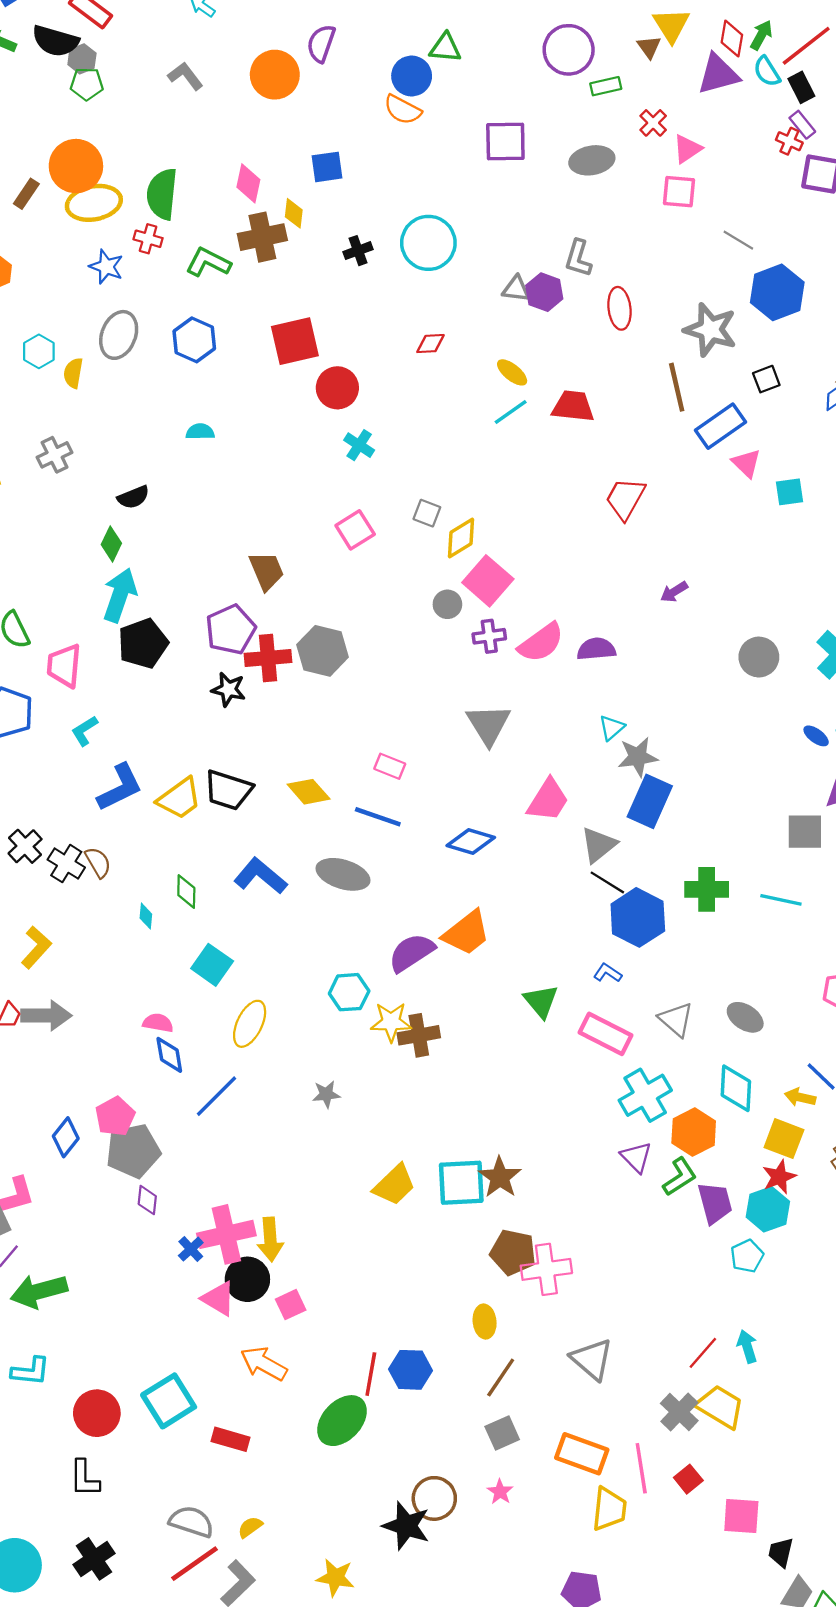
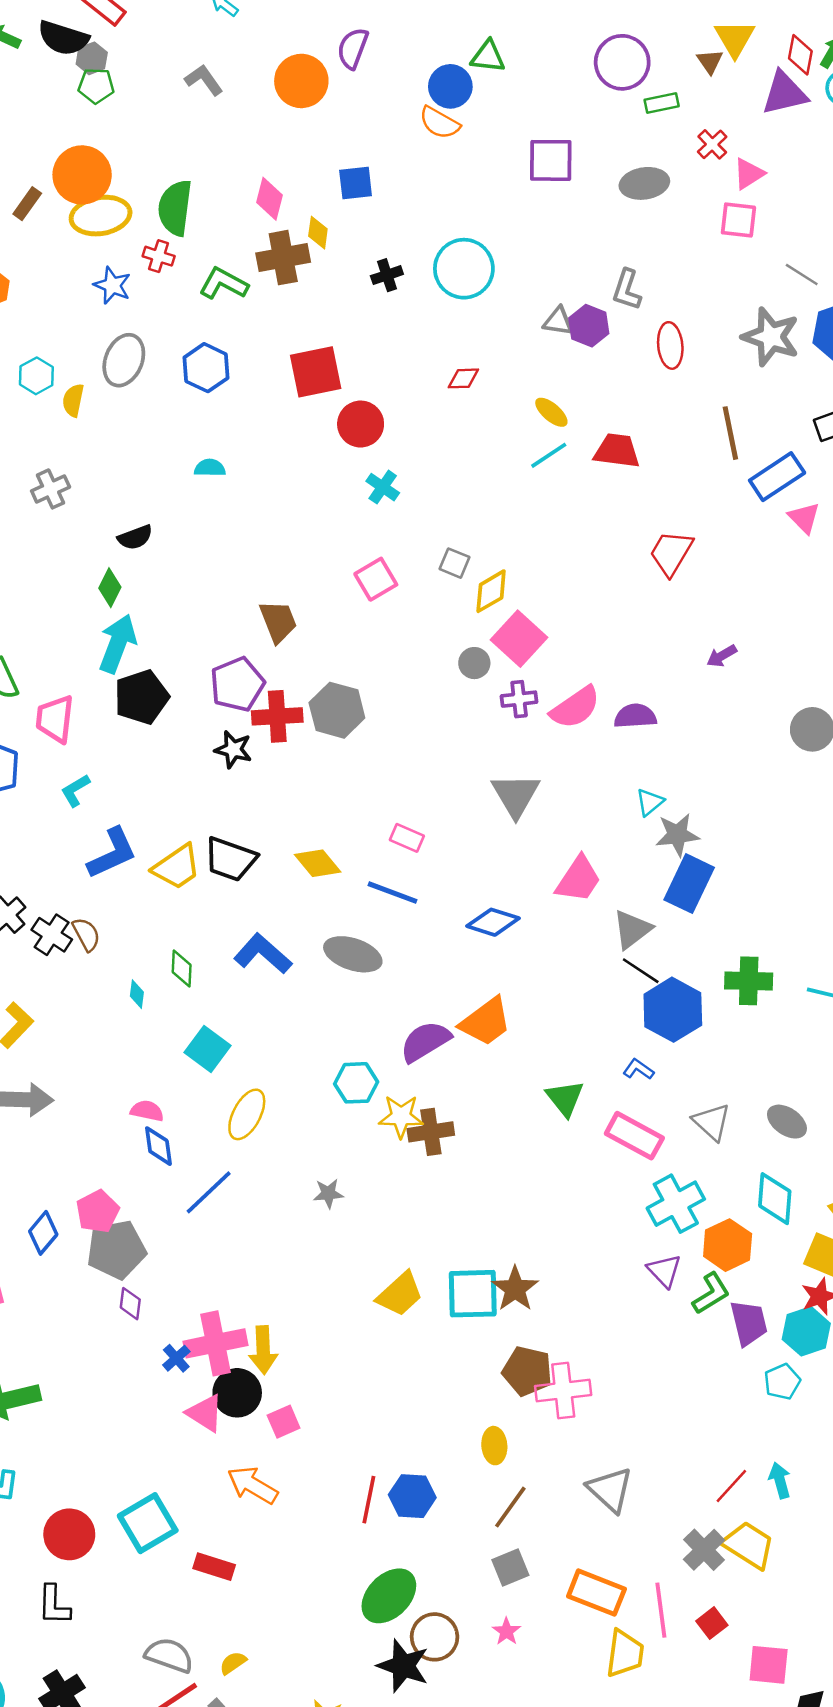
gray star: (710, 330) -> (771, 337), moved
green ellipse: (342, 1421) -> (389, 1596), moved

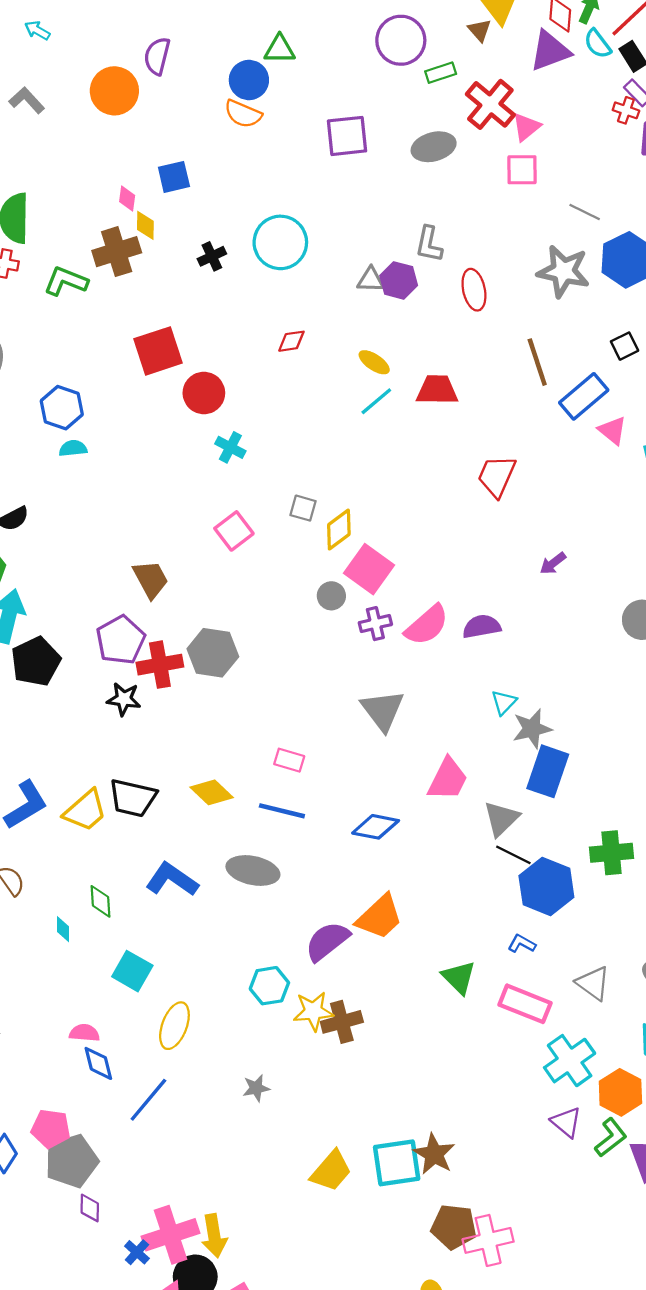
red cross: (712, 144) -> (490, 104), size x1.8
pink diamond: (269, 199) -> (127, 198), moved, size x0.7
blue hexagon: (206, 368) -> (62, 408), moved
pink pentagon: (98, 1211) -> (51, 1129), turned -30

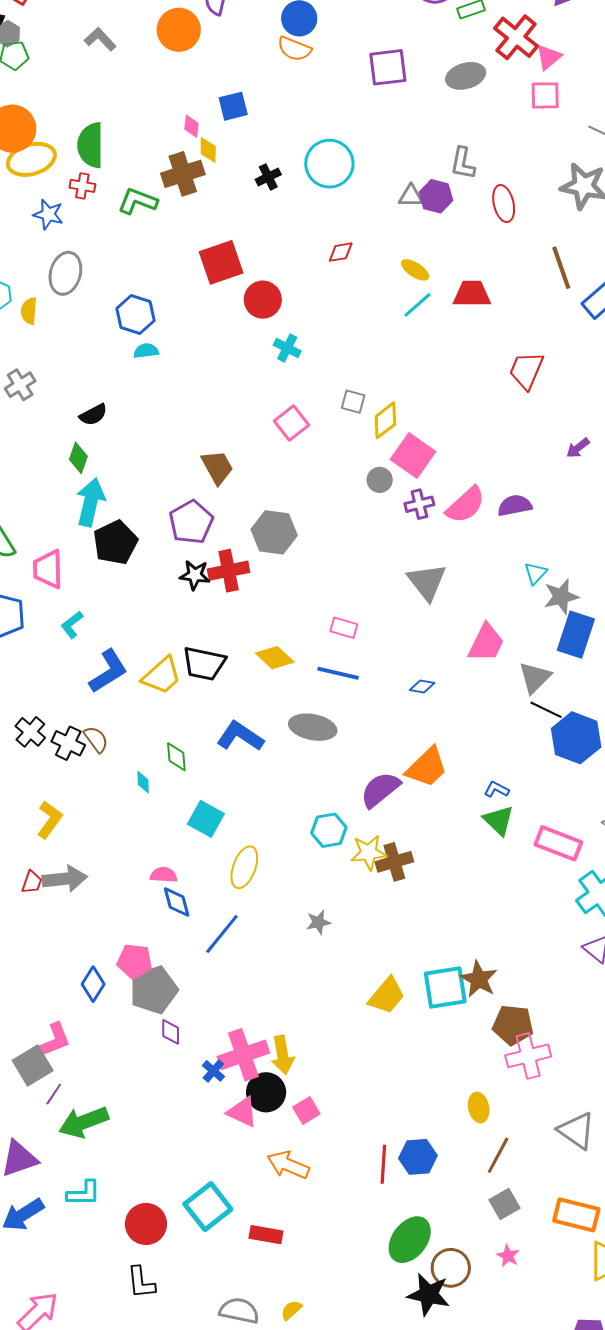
red cross: (160, 665) -> (229, 571), moved
blue diamond: (376, 827) -> (422, 686), size x0.6
blue L-shape: (522, 944) -> (497, 789), moved
brown pentagon: (454, 1227) -> (513, 1025), moved

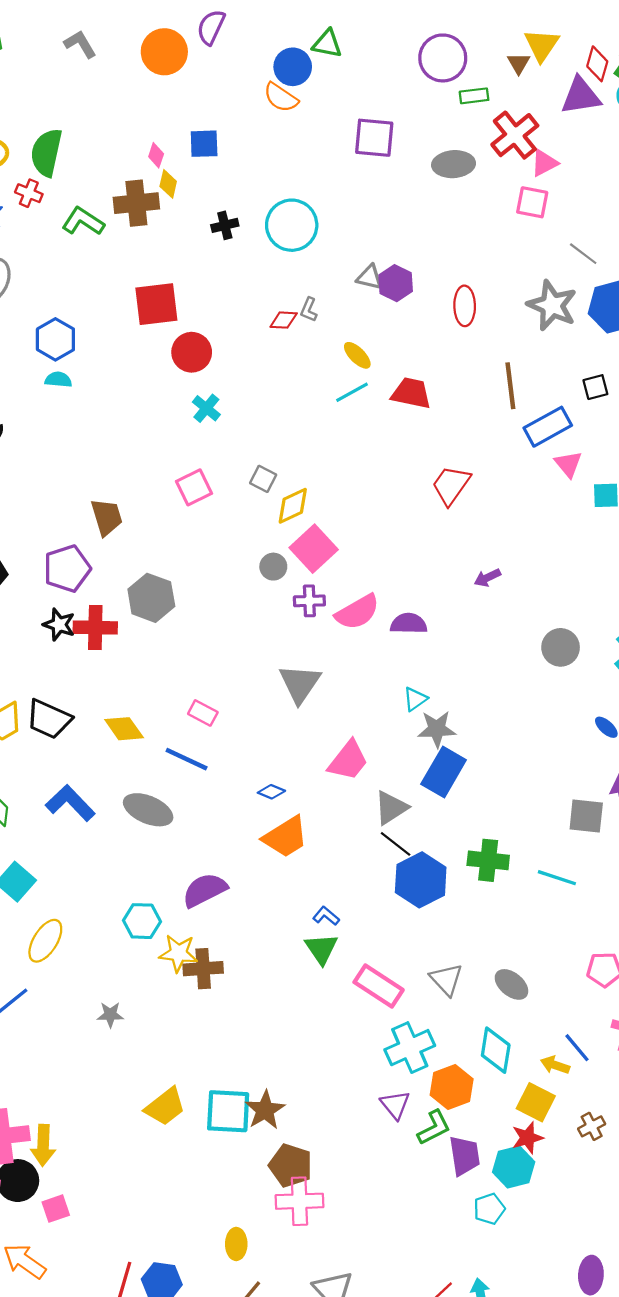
gray L-shape: (463, 163) -> (309, 310), moved, size x0.7
orange trapezoid: (427, 767) -> (286, 837), moved

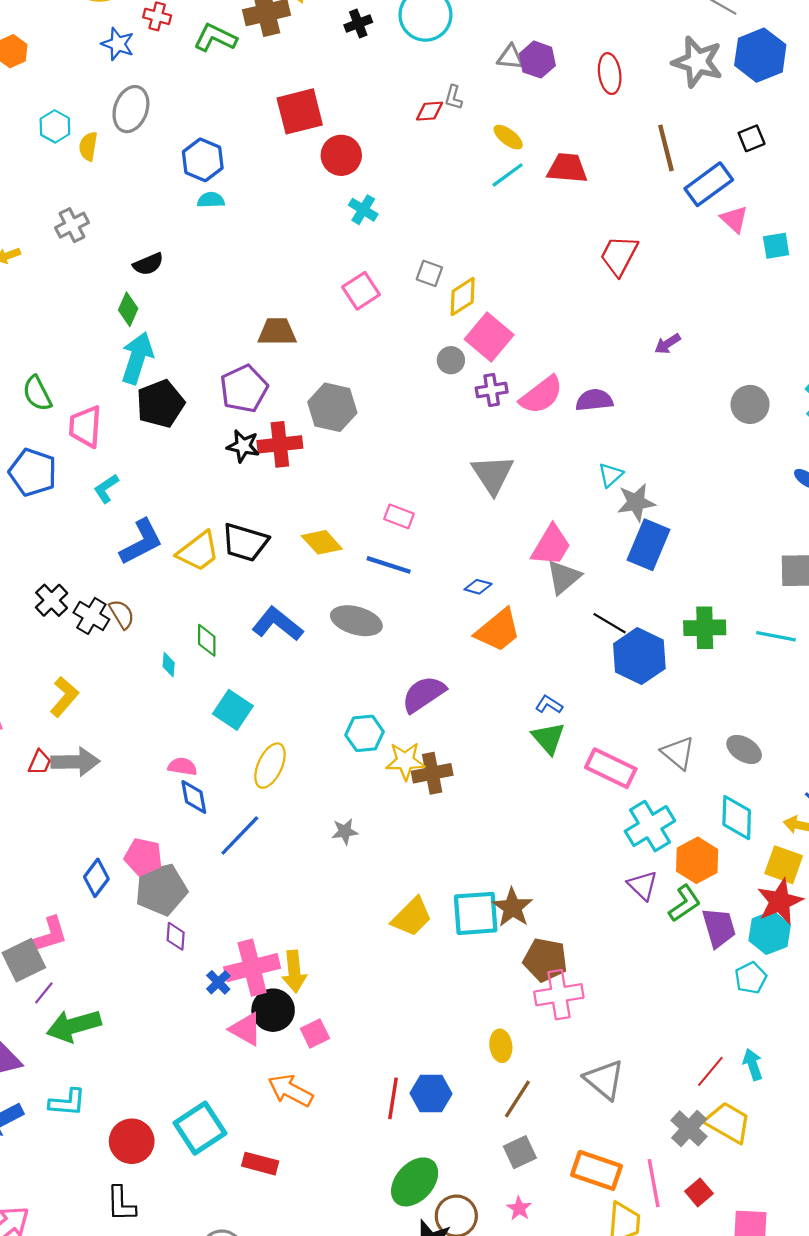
brown trapezoid: (107, 517) -> (277, 332), turned -66
gray triangle: (391, 808) -> (564, 577), moved
red star: (527, 1138) -> (780, 901), size x1.4

